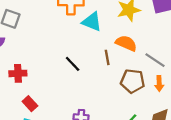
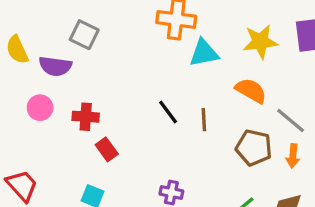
cyan triangle: (92, 22) -> (204, 53), turned -40
brown line: (107, 57) -> (204, 120), moved
red rectangle: (30, 104) -> (107, 149), moved

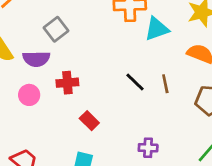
gray square: (84, 35) -> (56, 29), turned 35
red cross: (86, 117) -> (67, 83), moved

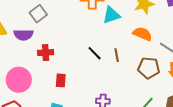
pink circle: (29, 95) -> (19, 80), moved, size x1.6
red rectangle: (89, 121) -> (61, 80), turned 48

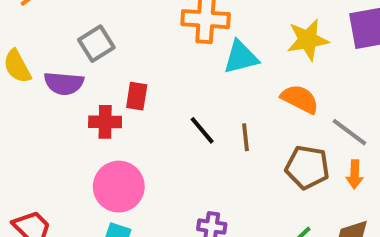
pink circle: (19, 80) -> (119, 187), moved
red rectangle: (61, 80) -> (137, 96), moved

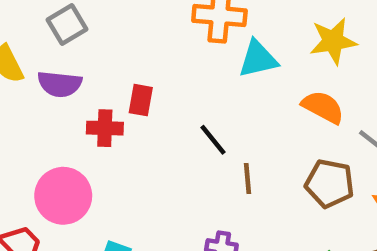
gray square: (96, 44) -> (67, 24), moved
brown line: (245, 137) -> (248, 178), moved
pink circle: (119, 187) -> (63, 196), moved

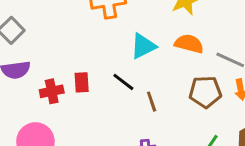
cyan triangle: (258, 59) -> (143, 46), moved
red rectangle: (141, 100) -> (82, 82), moved

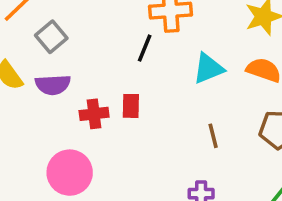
black line: (123, 82) -> (145, 48), moved, turned 70

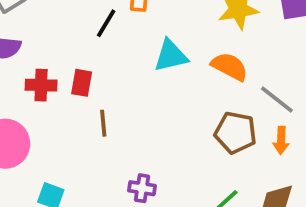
brown line: (213, 136) -> (103, 123), moved

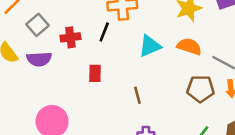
red cross: (41, 85) -> (70, 37), moved
brown line: (103, 123) -> (137, 95), moved

